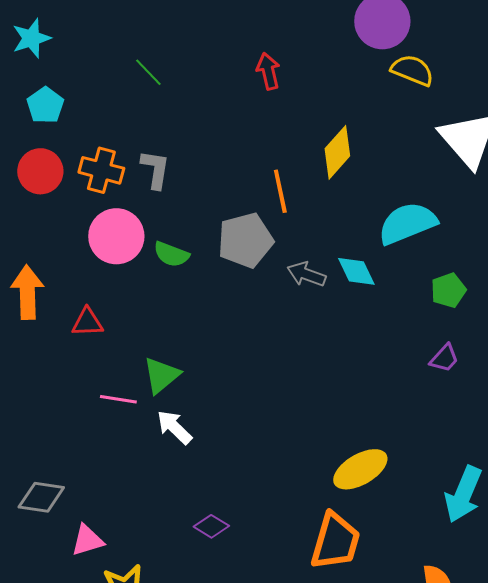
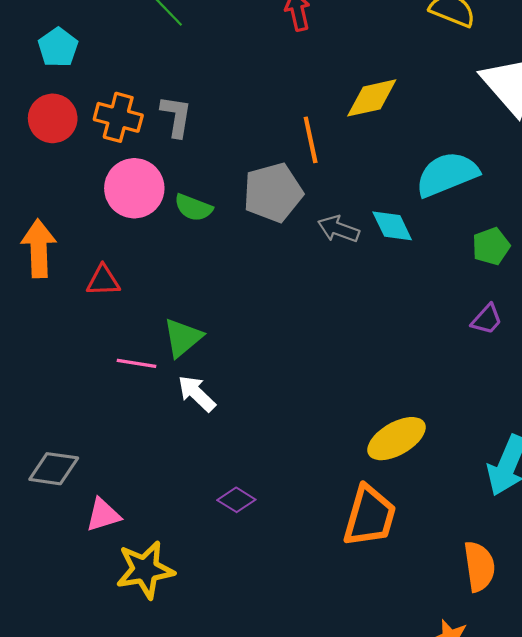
yellow diamond: (337, 152) -> (372, 98), turned 36

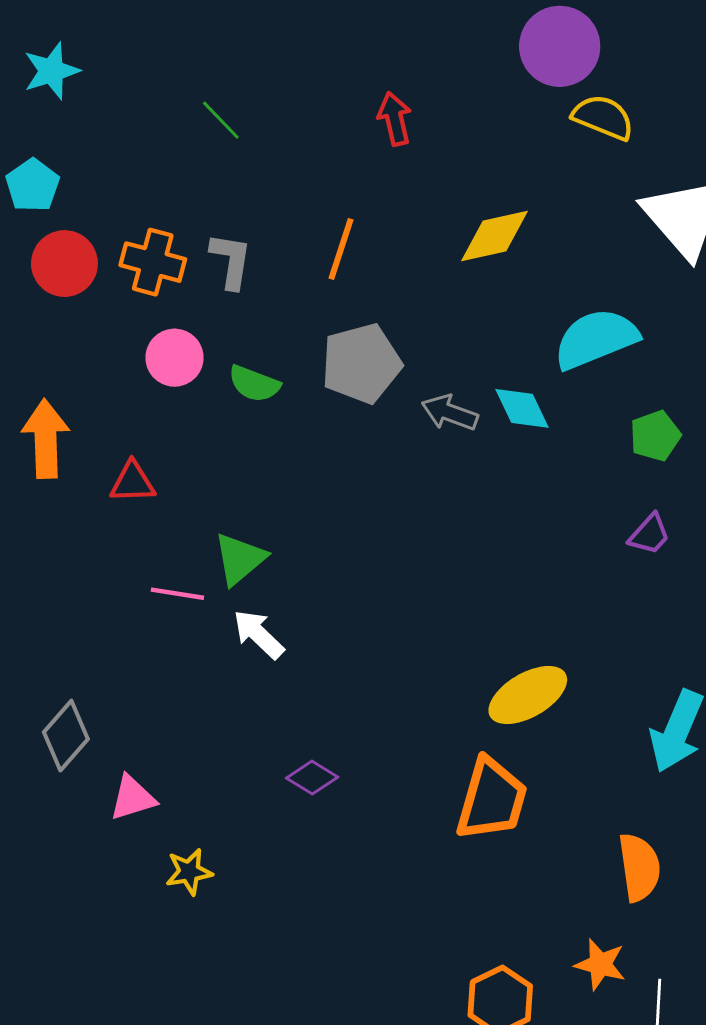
cyan pentagon: (58, 47) -> (33, 185), moved
orange line: (311, 140) -> (341, 249), moved, turned 30
pink circle: (134, 188) -> (175, 358), size x0.7
gray diamond: (54, 469) -> (66, 736), turned -57
yellow star: (145, 570) -> (189, 872), size x0.6

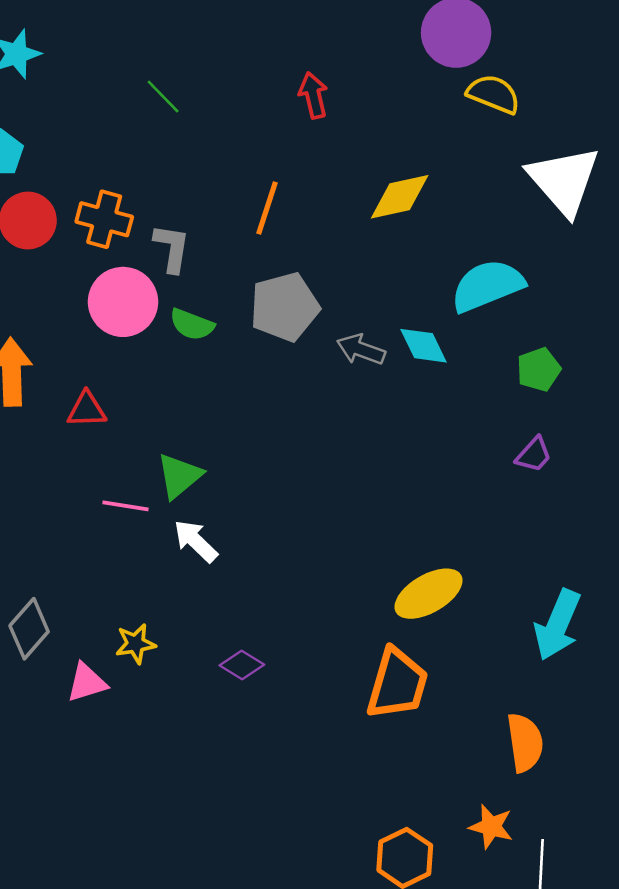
gray L-shape: (231, 261) -> (172, 248), moved
pink circle: (175, 358) -> (123, 302), size x1.4
yellow star: (189, 872) -> (136, 644), moved

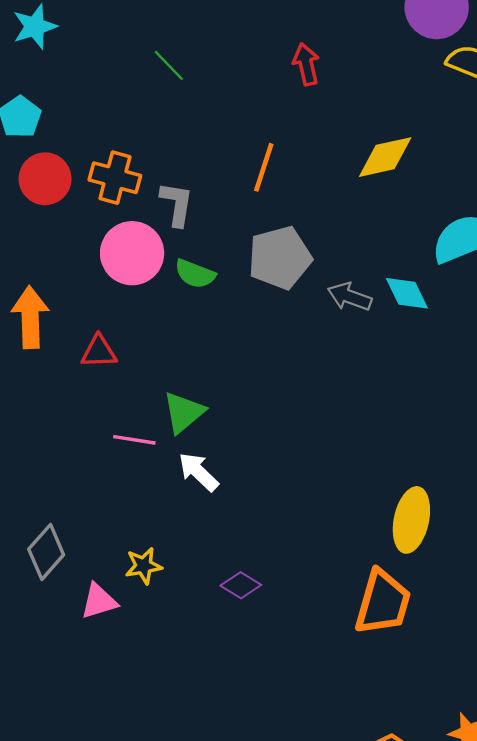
yellow ellipse: (429, 594) -> (411, 520), turned -48

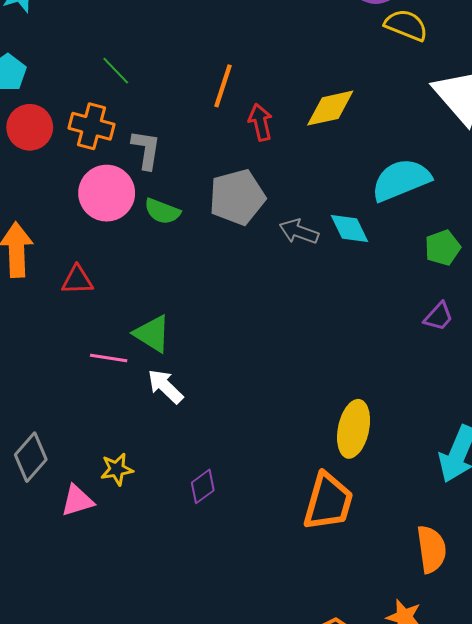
red arrow: (306, 64) -> (260, 122), moved
green line: (169, 65) -> (116, 71), moved
orange line: (264, 167) -> (223, 86), moved
green triangle: (184, 412) -> (152, 334), turned -48
purple diamond: (241, 585) -> (203, 486), turned -68

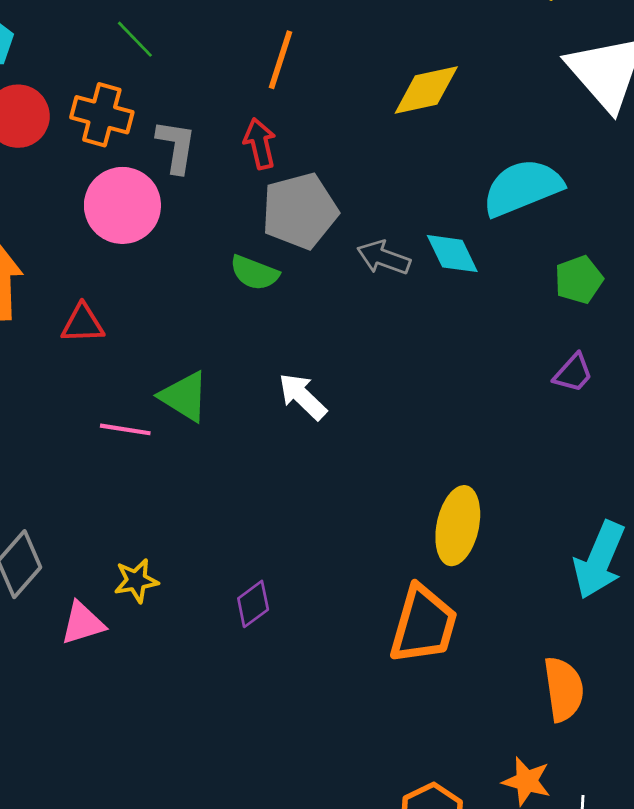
red arrow: (260, 122) -> (260, 144), moved
green semicircle: (162, 211) -> (254, 273), moved
white arrow: (165, 386) -> (303, 396), moved

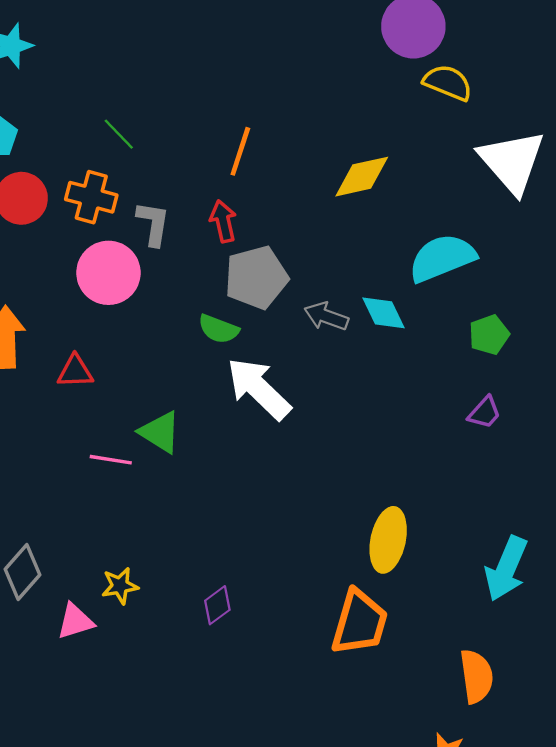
white arrow: (303, 396) -> (259, 389), moved, size x1.6

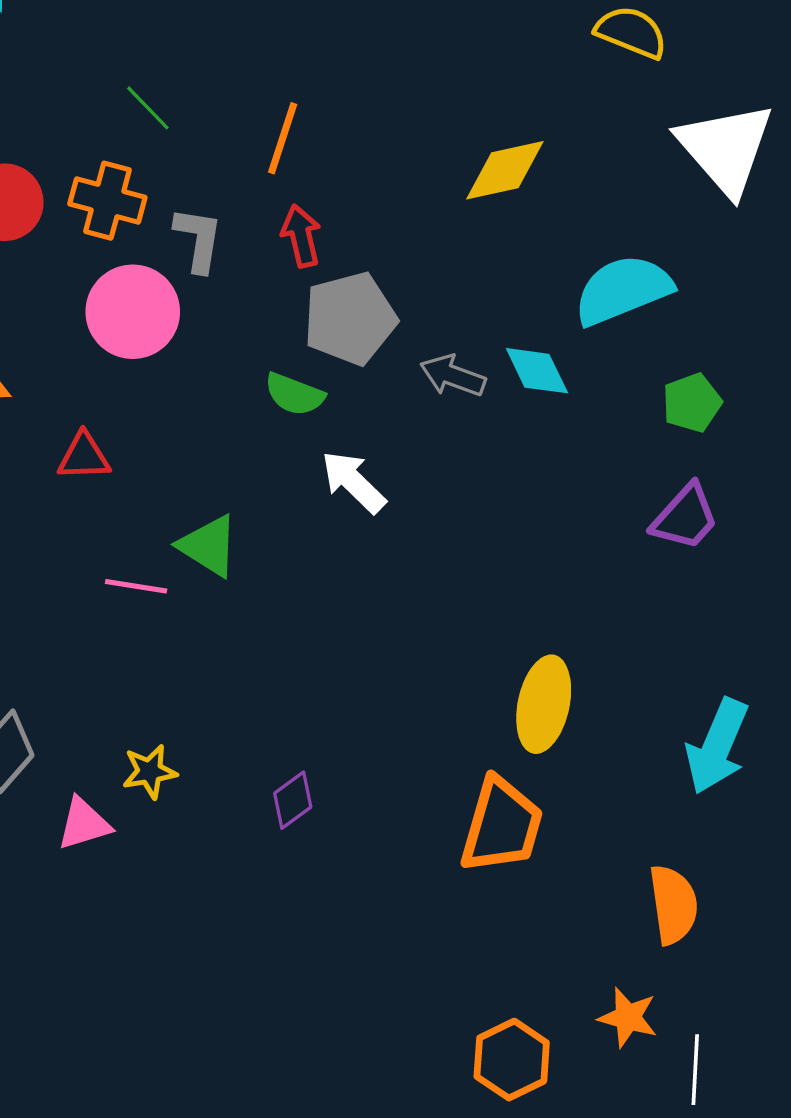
orange line: (240, 151) -> (283, 138), moved
white arrow: (259, 389) -> (353, 482), size x0.7
purple trapezoid: (484, 413) -> (685, 517), size x1.4

